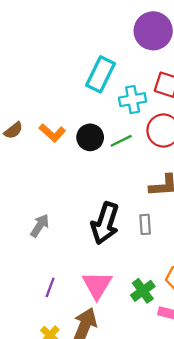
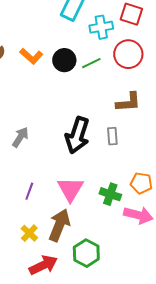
green cross: (143, 291) -> (110, 194), turned -35

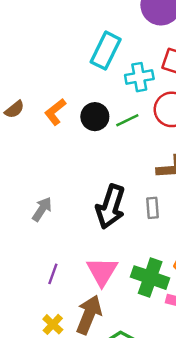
orange L-shape: (31, 56) -> (55, 112), turned 100
green cross: (110, 194) -> (150, 278), size x1.4

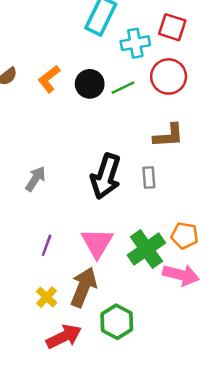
green cross: (150, 278) -> (146, 249), turned 36

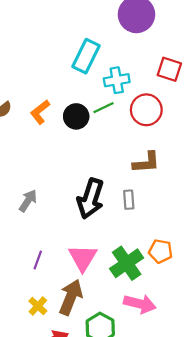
red square: (172, 27) -> (169, 69), moved
green line: (123, 88) -> (104, 108), moved
pink arrow: (181, 275) -> (140, 304), moved

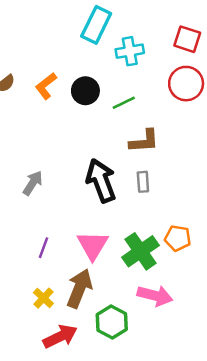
green line: (104, 108) -> (124, 103), moved
red circle: (146, 110) -> (186, 84), moved
brown L-shape: (146, 162) -> (144, 141), moved
black arrow: (90, 199) -> (101, 181), turned 141

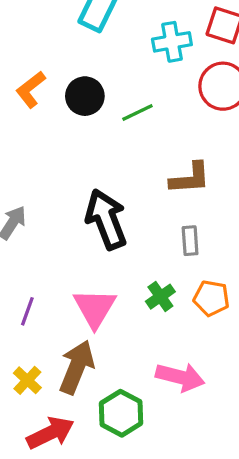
cyan cross: (130, 51) -> (172, 42), moved
brown L-shape: (144, 141) -> (190, 178), moved
gray rectangle: (143, 182) -> (190, 241), moved
green cross: (141, 251) -> (160, 297), moved, size x0.6

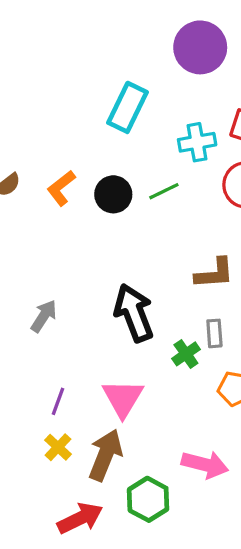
green line: (137, 113) -> (164, 191), moved
green cross: (160, 297) -> (186, 354), moved
yellow cross: (27, 380) -> (58, 447), moved

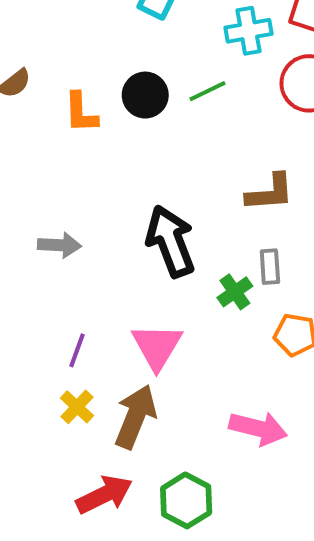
orange L-shape: (61, 188) -> (81, 113), moved, turned -54
gray arrow: (44, 316) -> (59, 245), turned 60
green hexagon: (148, 499) -> (186, 500), moved

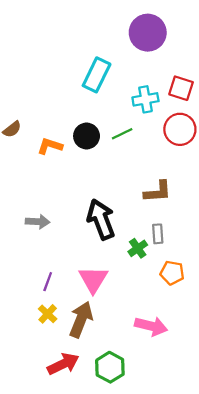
orange L-shape: (81, 113) -> (50, 146), turned 110

